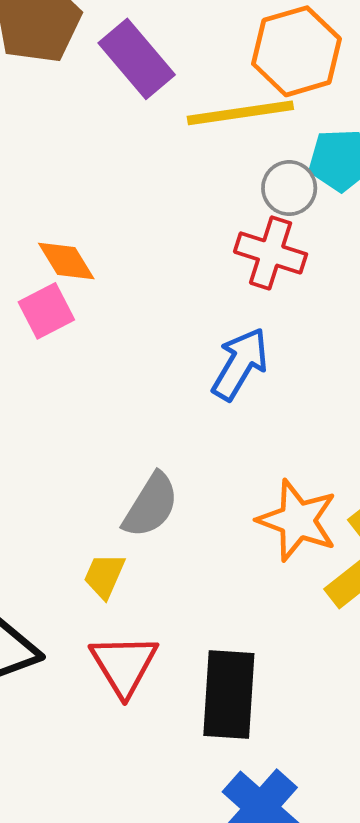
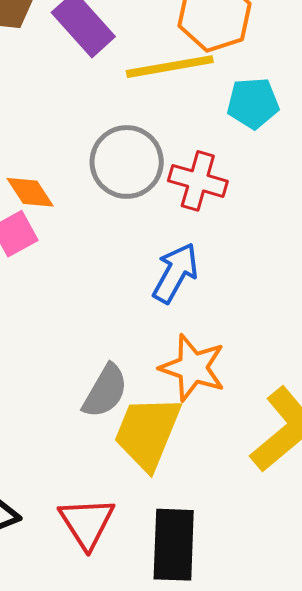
gray circle: (289, 188) -> (127, 162), moved, size x1.6
orange star: (297, 520) -> (193, 368), moved
yellow trapezoid: (104, 576) -> (147, 433), moved, size x2.0

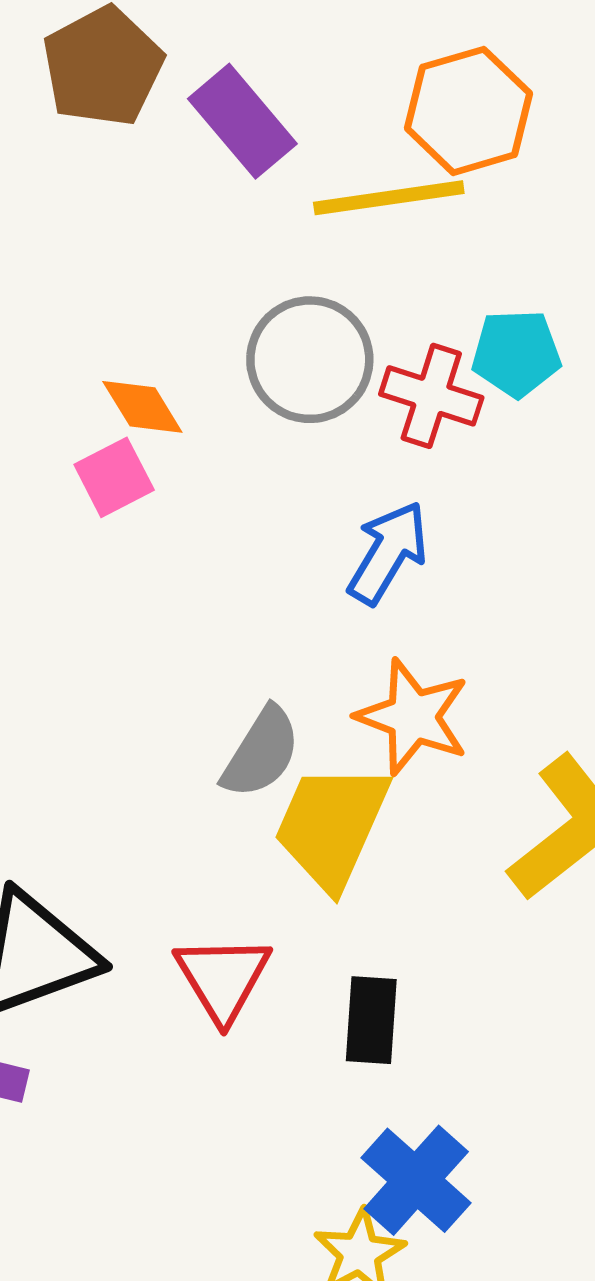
cyan pentagon: (253, 103) -> (516, 353), moved
black rectangle: (174, 545) -> (371, 1020), size x0.7

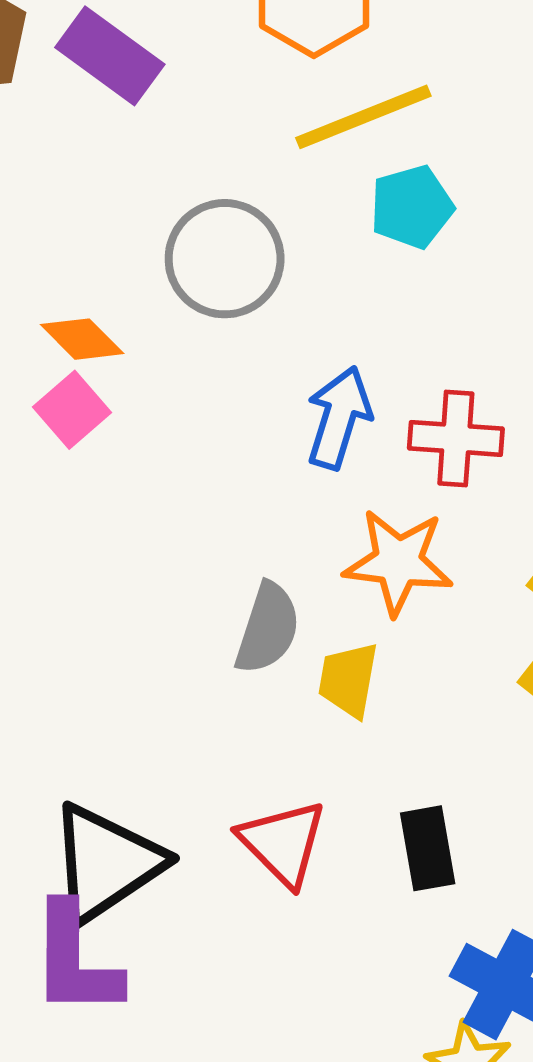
yellow line: (389, 198) -> (363, 117), moved
red cross: (431, 396) -> (456, 438), moved
yellow trapezoid: (332, 826) -> (348, 680), size x0.6

